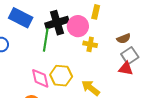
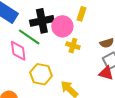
green line: (46, 40) -> (29, 37), turned -70
pink diamond: (40, 78) -> (18, 51), moved

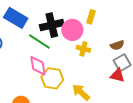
pink diamond: (18, 51) -> (38, 66), moved

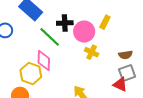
black cross: (52, 25) -> (65, 23), size x0.7
yellow hexagon: (52, 78) -> (31, 74), moved

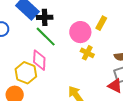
black cross: (65, 23) -> (45, 17), moved

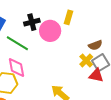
black cross: (45, 17) -> (32, 22), moved
yellow cross: (87, 53) -> (86, 60), moved, turned 32

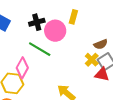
green line: (17, 43) -> (40, 49), moved
pink diamond: (17, 68) -> (22, 68), turned 40

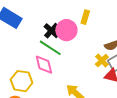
black cross: (37, 22) -> (51, 31), moved, turned -35
pink diamond: (22, 68) -> (44, 65), moved, turned -45

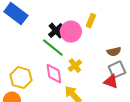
yellow cross: (102, 61) -> (75, 66), moved
pink diamond: (44, 65) -> (54, 74), moved

